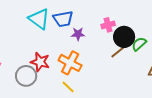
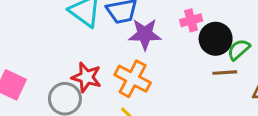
purple star: (78, 34) -> (145, 34), size x1.5
brown line: (118, 52) -> (225, 73), moved, turned 35

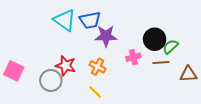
pink cross: (191, 20) -> (133, 57), moved
orange cross: (133, 79) -> (97, 67), size x0.7

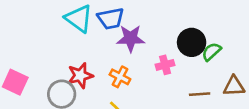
brown line: (161, 62) -> (200, 94), moved
red star: (66, 66) -> (80, 76), turned -30

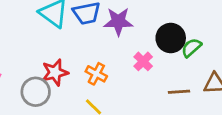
purple star: (131, 38) -> (118, 21), moved
pink cross: (165, 65) -> (143, 61), turned -30

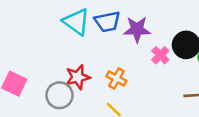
pink cross: (143, 61) -> (160, 55), moved

